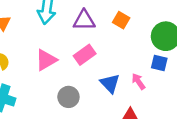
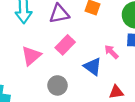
pink arrow: (138, 81) -> (111, 52), moved

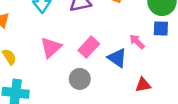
pink rectangle: (65, 45) -> (89, 47), moved

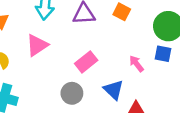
pink triangle: (51, 47) -> (37, 45), moved
blue triangle: (117, 58) -> (114, 90), moved

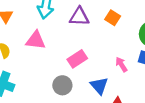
pink triangle: (37, 45) -> (36, 40), turned 35

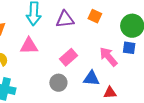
pink arrow: (121, 64) -> (108, 57), size x1.5
blue triangle: (99, 86) -> (91, 78), turned -36

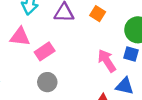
pink rectangle: (68, 57) -> (45, 51), moved
blue triangle: (91, 78) -> (125, 86), moved

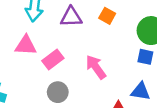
pink arrow: (107, 61) -> (96, 67), moved

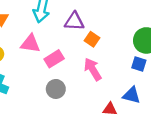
orange square: (107, 16) -> (92, 39), moved

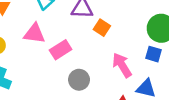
pink arrow: (93, 69) -> (122, 65), moved
gray circle: (56, 89) -> (79, 80), moved

